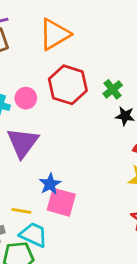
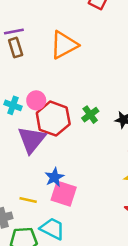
red hexagon: (68, 85) -> (53, 119), moved
green cross: (113, 89) -> (90, 115), moved
cyan trapezoid: (33, 235) -> (52, 229), moved

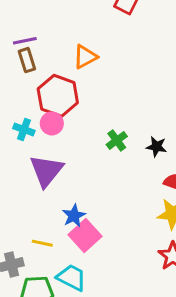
orange triangle: (64, 45) -> (85, 57), size x0.7
red hexagon: (53, 119) -> (58, 96), moved
pink square: (64, 194) -> (85, 236), turned 30

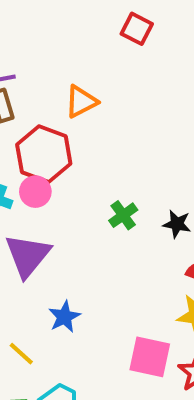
pink square: (85, 236) -> (150, 357), moved, turned -36
yellow line: (42, 243) -> (21, 354), turned 30

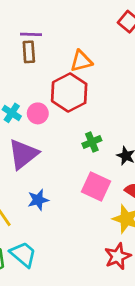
red hexagon: (44, 154) -> (69, 93), moved
pink square: (150, 357) -> (96, 186), moved

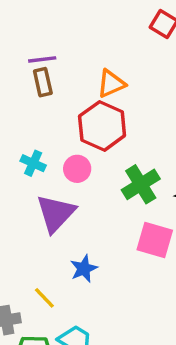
pink circle: (38, 113) -> (77, 169), moved
green cross: (92, 142) -> (141, 184), size x1.5

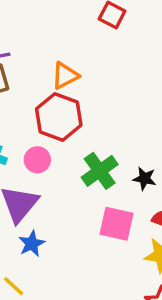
blue star: (84, 269) -> (32, 244), moved

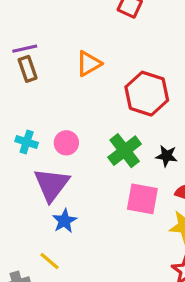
red hexagon: (59, 117) -> (147, 94), moved

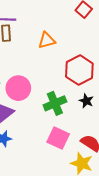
pink circle: (66, 143) -> (18, 88), size x1.5
black star: (167, 156) -> (86, 101), moved

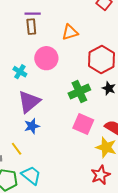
pink circle: (18, 88) -> (46, 58), moved

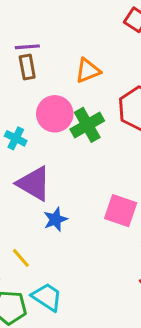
green cross: (79, 92) -> (87, 125), moved
purple triangle: (29, 102) -> (34, 183), turned -45
blue star: (32, 126) -> (55, 219), moved

